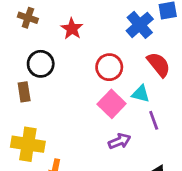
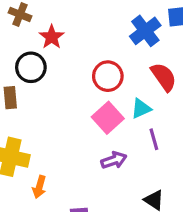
red star: (72, 29) -> (52, 37), moved
cyan triangle: (141, 94) -> (141, 109), turned -42

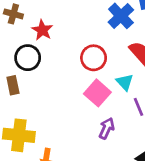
cyan triangle: (141, 109) -> (125, 82), turned -42
purple arrow: (114, 160) -> (107, 128), turned -40

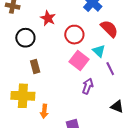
red star: (42, 30) -> (48, 18), moved
brown rectangle: (13, 85) -> (35, 66), moved

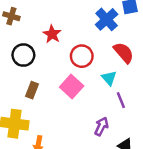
pink square: (79, 60) -> (72, 87), moved
brown rectangle: (35, 66) -> (32, 90), turned 32
purple arrow: (88, 86) -> (101, 126), moved

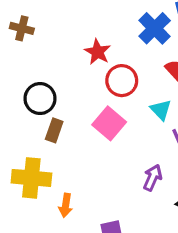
red star: (52, 34) -> (98, 52), moved
black circle: (23, 55) -> (40, 99), moved

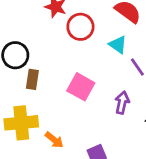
pink square: (109, 123) -> (81, 87), moved
orange arrow: (66, 205) -> (54, 140), turned -48

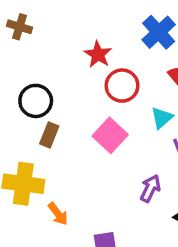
cyan triangle: (118, 45) -> (162, 118), turned 30
pink square: (81, 87) -> (110, 135), moved

